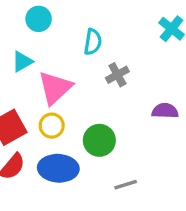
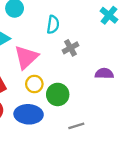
yellow circle: (52, 126) -> (34, 84), moved

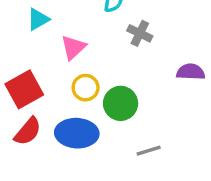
gray cross: (70, 48) -> (140, 33), turned -35
pink triangle: (26, 57) -> (73, 47), size x0.7

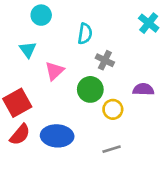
cyan triangle: (38, 19) -> (28, 50), turned -36
yellow circle: (86, 88) -> (113, 109), moved
green circle: (121, 103) -> (90, 89), moved

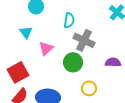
gray cross: (105, 60) -> (84, 40), size x1.5
yellow circle: (113, 109) -> (89, 88), moved

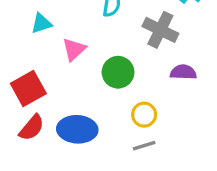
cyan triangle: (26, 32) -> (41, 23), turned 48
gray cross: (84, 40) -> (160, 30), moved

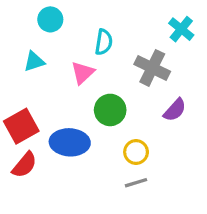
pink triangle: (74, 49) -> (83, 73), moved
purple semicircle: (183, 72) -> (175, 110), turned 130
blue ellipse: (77, 129) -> (70, 142), moved

